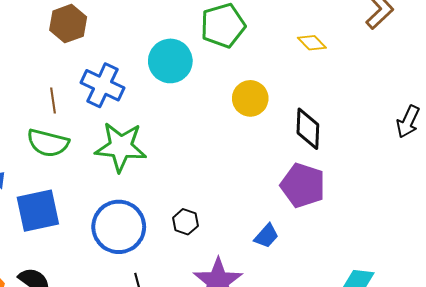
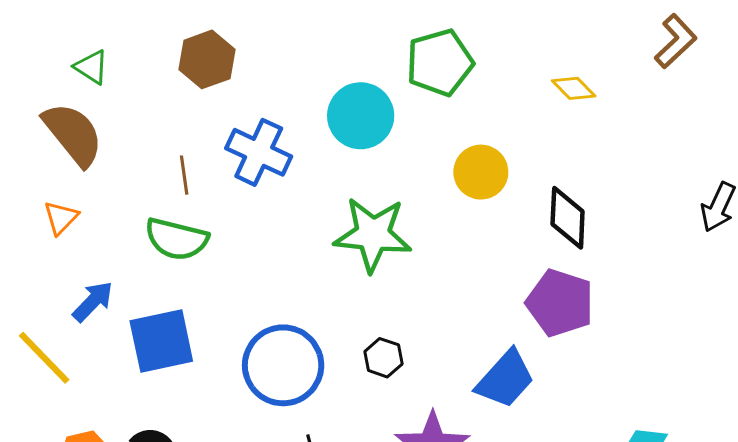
green star: (121, 147) -> (373, 234), moved
blue trapezoid: (266, 236) -> (505, 379), size x1.6

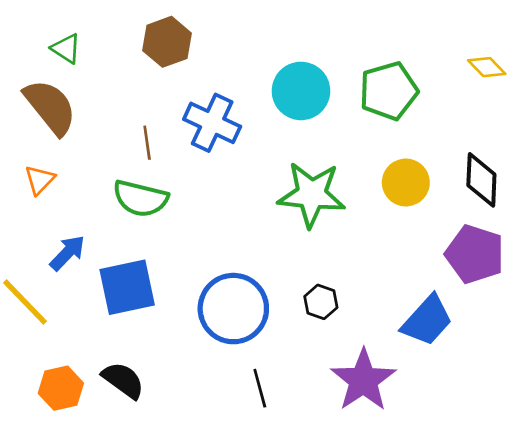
green pentagon: (440, 63) -> (389, 91), moved
yellow circle: (481, 172) -> (406, 182), moved

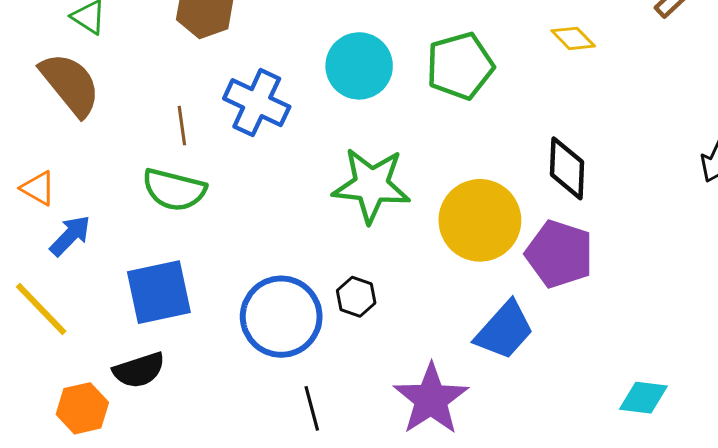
orange triangle: (40, 180) -> (38, 188), moved, turned -44
yellow circle: (406, 182) -> (480, 220), moved, size x1.5
blue arrow: (67, 253) -> (70, 236), moved
black hexagon: (321, 302) -> (356, 297), moved
black semicircle: (123, 380) -> (139, 370), moved, turned 126

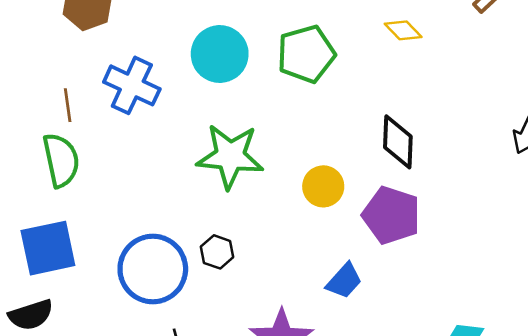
green semicircle: (174, 190) -> (61, 160), turned -116
yellow circle: (480, 220) -> (323, 186), size x0.6
blue trapezoid: (504, 330) -> (344, 281), size x0.7

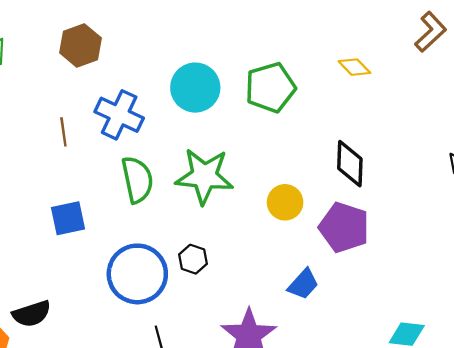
green semicircle: (61, 160) -> (137, 180), moved
blue square: (48, 248) -> (68, 218), moved, size x0.7

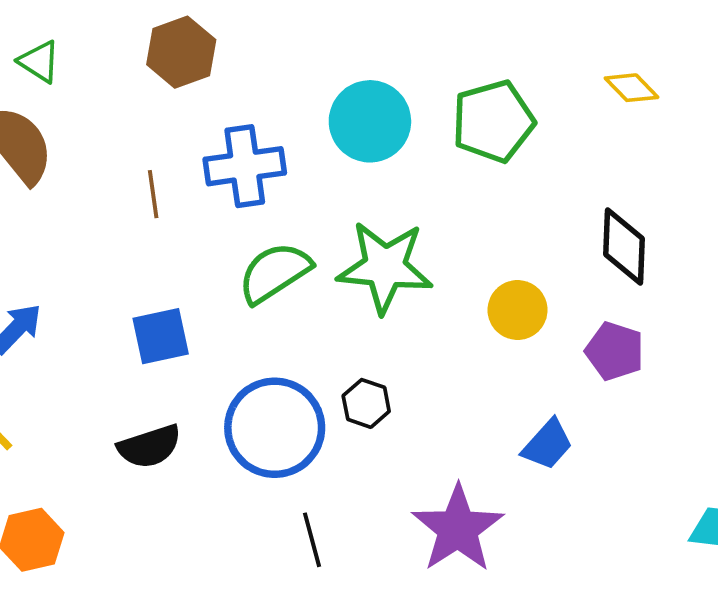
blue cross: (119, 115) -> (245, 166), turned -33
green semicircle: (137, 180) -> (275, 273), turned -111
purple pentagon: (344, 227) -> (615, 351), size x0.7
black semicircle: (32, 314) -> (149, 446), moved

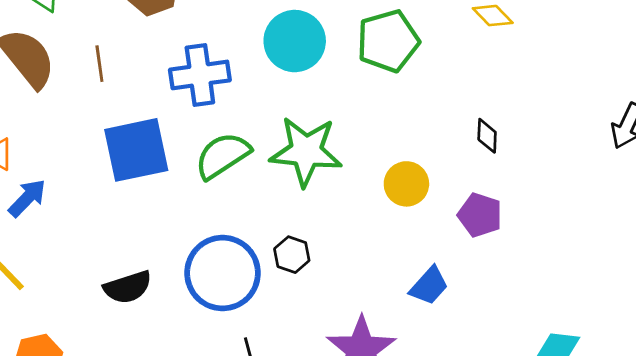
brown line: (153, 194) -> (99, 64), moved
black diamond: (624, 246) -> (487, 136), size x0.6
blue square: (161, 336) -> (136, 150), moved, size x1.5

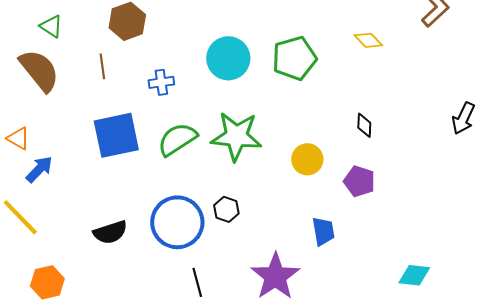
brown line: (99, 64) -> (102, 66), moved
blue cross: (200, 75) -> (161, 82), size x0.6
blue trapezoid: (429, 286) -> (323, 231), turned -52

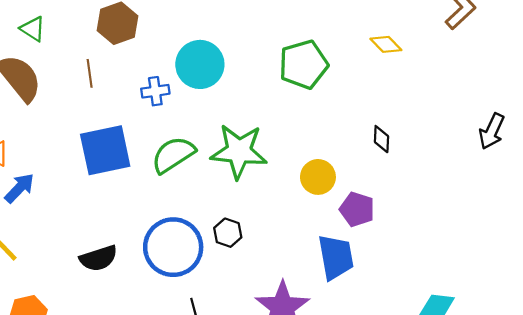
cyan circle: (228, 58) -> (200, 64), moved
purple pentagon: (359, 181) -> (357, 209), moved
blue trapezoid: (323, 231) -> (336, 257), size x1.4

